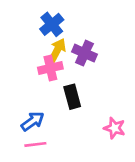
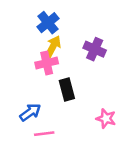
purple cross: (84, 53) -> (95, 49), moved
pink line: (35, 144) -> (44, 134), moved

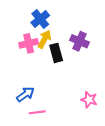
pink cross: (47, 63) -> (29, 43), moved
black rectangle: (67, 90) -> (56, 53), moved

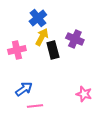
pink cross: (29, 43) -> (17, 50), moved

